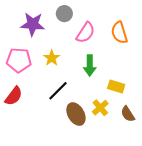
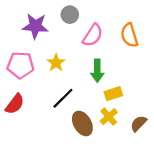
yellow rectangle: (116, 87) -> (113, 94), moved, turned -35
brown semicircle: (128, 114) -> (139, 123), turned 77

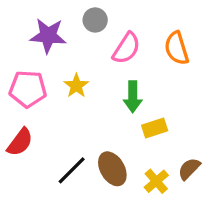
black line: (63, 98) -> (72, 170), moved
yellow cross: (109, 117) -> (156, 181), moved

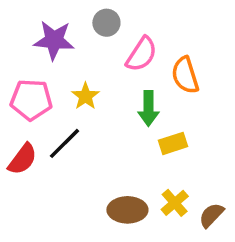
orange semicircle: (177, 48) -> (185, 75), moved
brown ellipse: (112, 169) -> (127, 210), moved, turned -60
brown semicircle: (189, 169) -> (211, 215), moved
black line: (72, 170) -> (65, 143), moved

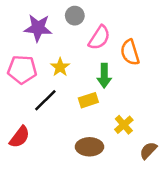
yellow rectangle: (173, 143) -> (88, 100), moved
red semicircle: (23, 159) -> (20, 137), moved
yellow cross: (175, 203) -> (124, 125), moved

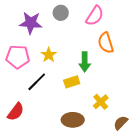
pink semicircle: (99, 38) -> (95, 16), moved

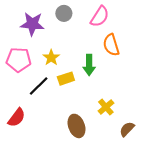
yellow rectangle: (72, 82) -> (66, 79), moved
brown ellipse: (73, 120) -> (76, 126), turned 70

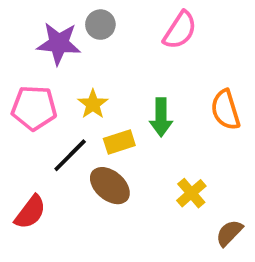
gray circle: (64, 13) -> (100, 25), moved
orange semicircle: (111, 45) -> (225, 110), moved
brown ellipse: (76, 126) -> (110, 186), moved, turned -30

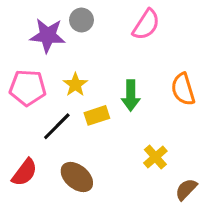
brown ellipse: (110, 186) -> (77, 177), moved

